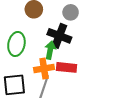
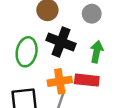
black cross: (59, 36) -> (61, 42), moved
green arrow: (50, 50) -> (97, 52), moved

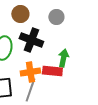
green arrow: (97, 52) -> (63, 58), moved

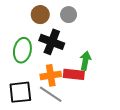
gray circle: (56, 17) -> (69, 15), moved
gray line: (30, 90) -> (51, 94), turned -75

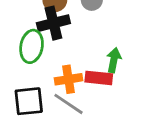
black cross: (52, 42) -> (53, 23), moved, turned -35

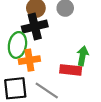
orange cross: (69, 79) -> (29, 60), moved

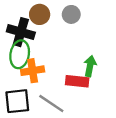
black cross: (35, 27) -> (21, 32), moved, turned 30

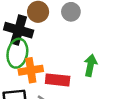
red rectangle: (77, 81) -> (58, 80), moved

